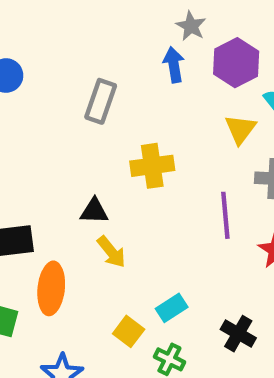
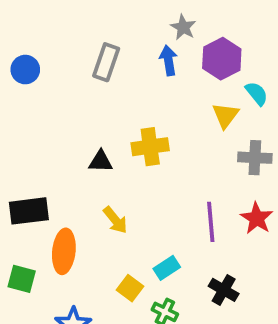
gray rectangle: (101, 101) -> (106, 62), moved
black triangle: (94, 211) -> (101, 161), moved
purple line: (225, 215) -> (211, 222), moved

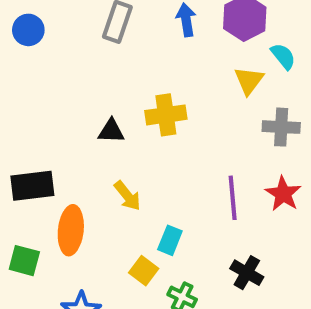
cyan rectangle: (167, 268) -> (170, 240), moved, turned -35

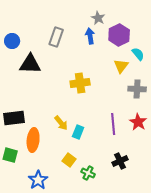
black triangle: (111, 131) -> (30, 64), moved, size x1.6
cyan rectangle: (170, 240) -> (78, 132), moved
black cross: (247, 273) -> (120, 161), turned 35

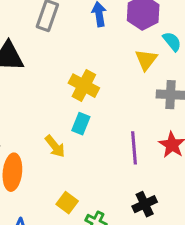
yellow cross: (80, 83) -> (84, 86), turned 36
cyan rectangle: (78, 132) -> (81, 124), moved

